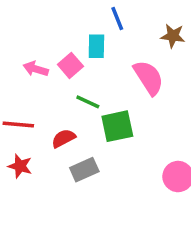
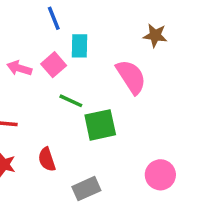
blue line: (117, 19) -> (54, 18), moved
red semicircle: (63, 138) -> (47, 159), moved, turned -80
gray rectangle: (84, 170) -> (86, 189), moved

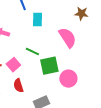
pink square: (54, 65) -> (13, 65), moved
pink circle: (160, 175) -> (68, 79), moved

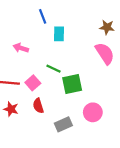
pink semicircle: (67, 38) -> (105, 53), moved
pink circle: (68, 79) -> (93, 112), moved

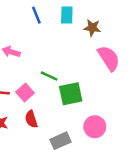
brown star: (107, 27) -> (92, 28), moved
cyan rectangle: (59, 34) -> (67, 15), moved

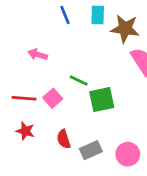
brown star: (92, 28) -> (125, 29), size x1.5
red semicircle: (31, 119) -> (64, 139), moved
pink circle: (95, 127) -> (128, 154), moved

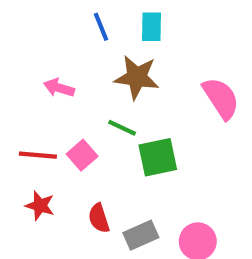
brown star: (125, 29) -> (137, 77), moved

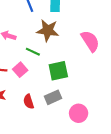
green line: (122, 128) -> (33, 52), moved
gray rectangle: (141, 235) -> (53, 97), moved

